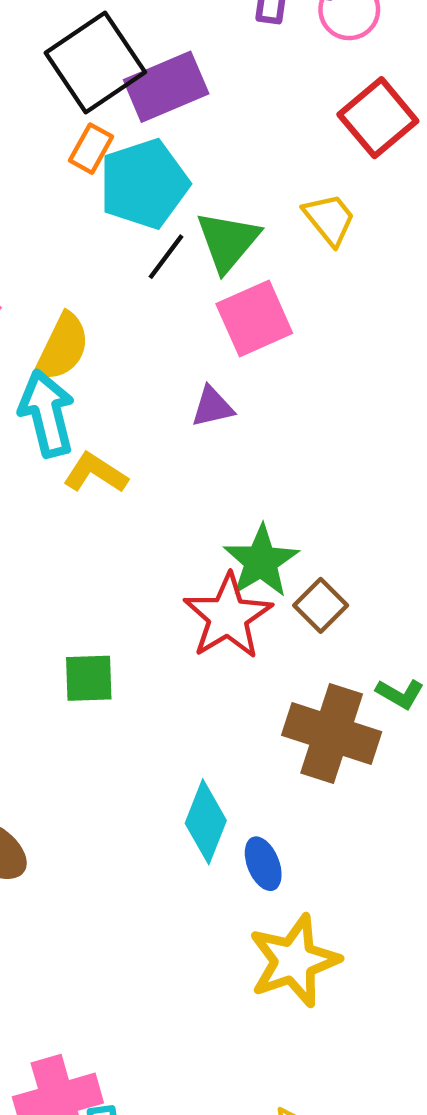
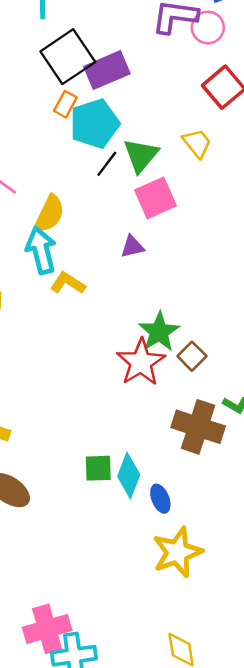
green square: (89, 678) -> (98, 468), moved

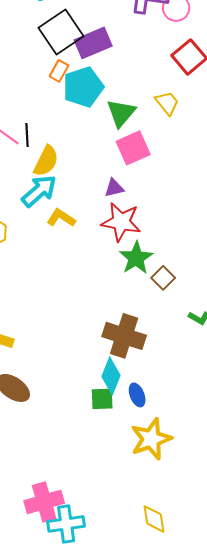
black line: (107, 164) -> (27, 135), moved, turned -40
cyan arrow: (41, 250) -> (39, 191), turned 63
red star: (141, 362) -> (121, 222), moved, turned -30
brown cross: (198, 427) -> (124, 336), moved
green square: (98, 468) -> (102, 399), moved

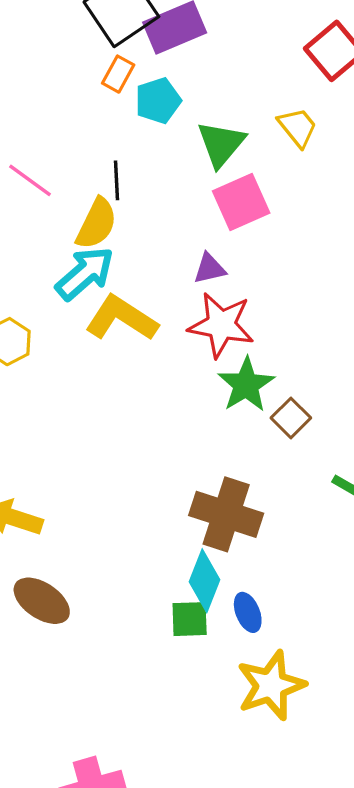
cyan pentagon: (83, 87) -> (158, 101), size x0.7
black line: (27, 135) -> (116, 180), moved
yellow L-shape: (61, 218) -> (121, 318), size x1.5

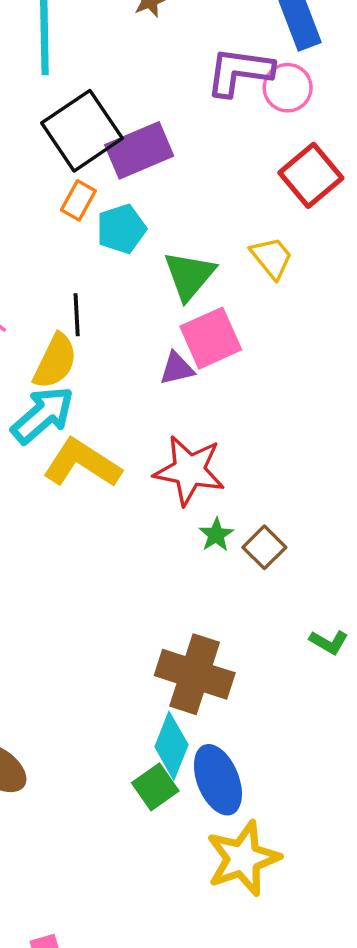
purple triangle: (209, 268) -> (177, 368), moved
green star: (246, 385) -> (216, 535), size x0.6
brown square: (291, 418) -> (264, 547), moved
blue ellipse: (248, 612) -> (218, 780), size x1.6
green square: (190, 619) -> (155, 787), turned -33

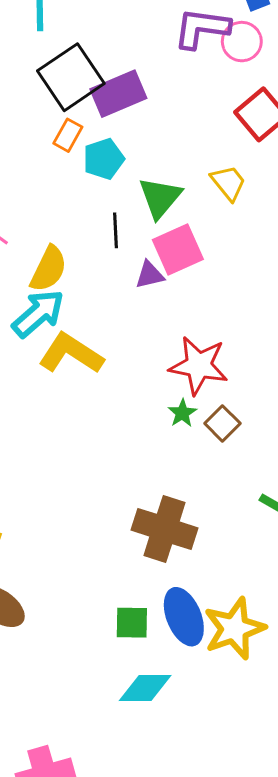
black line: (77, 315) -> (115, 230), moved
red star: (189, 470) -> (199, 366), moved
cyan diamond: (171, 746) -> (145, 688), moved, turned 68
green square: (155, 787) -> (132, 623), turned 36
yellow star: (243, 858) -> (234, 629), moved

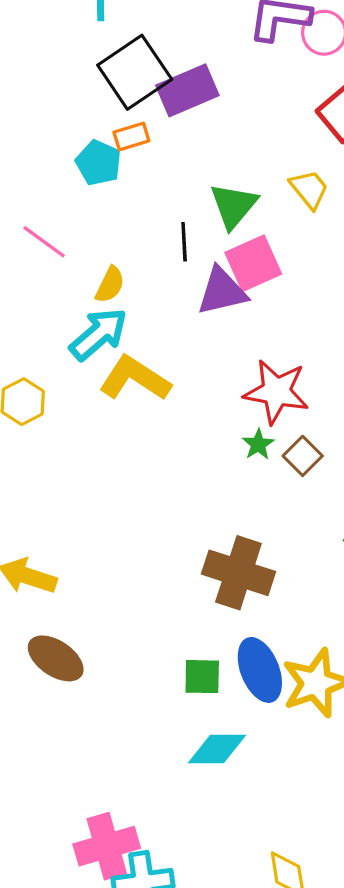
orange rectangle: (68, 135) -> (131, 136), turned 44
cyan pentagon: (104, 159) -> (98, 163), moved, turned -30
yellow semicircle: (49, 269) -> (110, 285), size x0.7
purple triangle: (150, 275) -> (222, 291), size x1.6

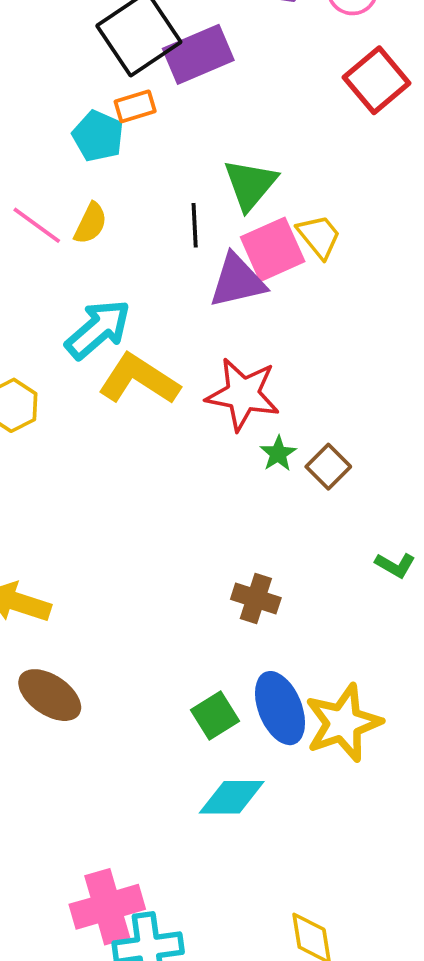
yellow trapezoid: (309, 189) -> (319, 236), moved
yellow semicircle: (110, 285) -> (91, 223), moved
red star: (276, 392) -> (243, 394), moved
brown cross: (238, 573) -> (256, 598), size x0.6
green square: (202, 677) -> (215, 715), turned -33

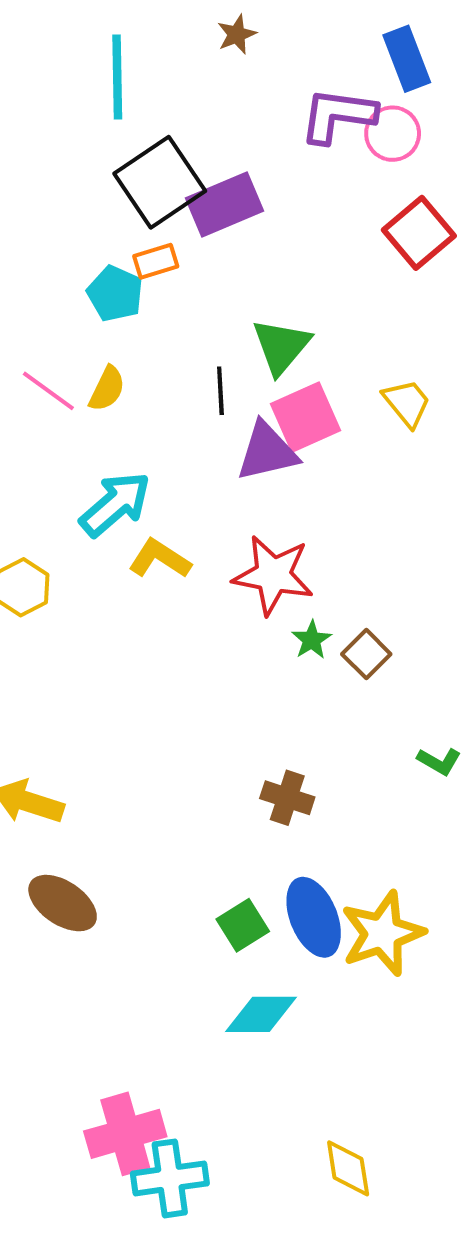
yellow trapezoid: (319, 236) -> (407, 403), moved
yellow L-shape: (139, 379) -> (160, 559), size x0.7

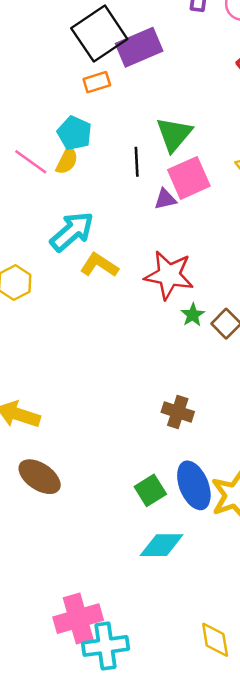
cyan pentagon: (115, 294) -> (74, 133), moved
purple triangle: (267, 452) -> (165, 199), size x0.6

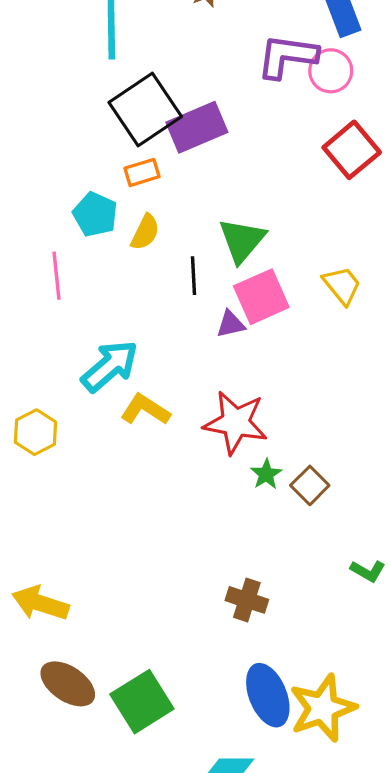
cyan pentagon: (74, 133) -> (95, 214), moved
yellow semicircle: (67, 161) -> (145, 232), moved
pink line: (31, 162) -> (56, 276), turned 48
green square: (150, 490) -> (142, 702), moved, size x1.5

